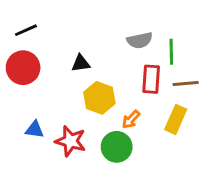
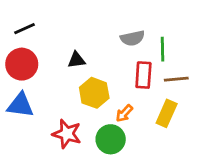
blue triangle: (35, 130) -> (20, 105), moved, size x1.5

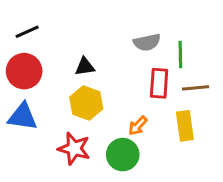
yellow hexagon: (94, 93) -> (86, 103), moved
yellow rectangle: (167, 113) -> (185, 126), turned -32

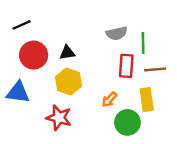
red circle: (24, 71) -> (34, 55), moved
green circle: (123, 155) -> (127, 122), moved

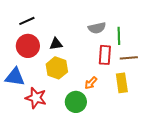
black line: (22, 25) -> (27, 21), moved
red star: (59, 118) -> (36, 98), moved
green circle: (127, 122) -> (76, 102), moved

